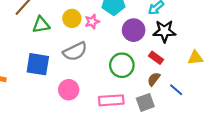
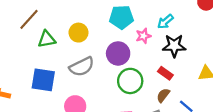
pink star: (92, 22) -> (143, 36), moved
purple circle: (134, 30) -> (118, 53), moved

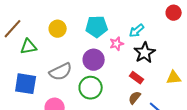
yellow circle: (78, 33) -> (58, 29), moved
black star: (174, 46) -> (145, 53), turned -30
green circle: (130, 81) -> (91, 88), moved

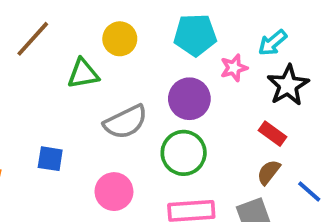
green triangle: (29, 47) -> (83, 74), moved
blue square: (26, 84) -> (50, 159), moved, size x0.6

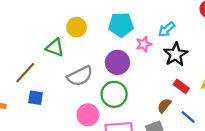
brown line: (33, 39) -> (25, 73), moved
green triangle: (83, 74) -> (55, 48), turned 30
red rectangle: (273, 134) -> (181, 86), moved
pink circle: (114, 192) -> (88, 115), moved

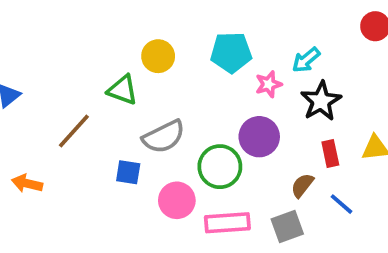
purple circle: (118, 62) -> (259, 137), moved
red rectangle: (181, 86) -> (330, 154), turned 42
blue square: (36, 98) -> (128, 172), moved

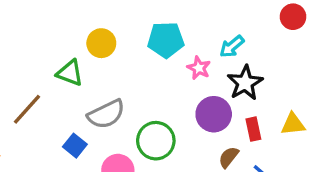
pink star: (269, 84) -> (199, 68), turned -30
purple circle: (259, 137) -> (214, 114), moved
blue square: (128, 172) -> (75, 146), turned 30

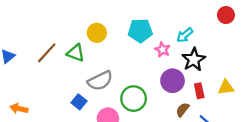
brown line: (27, 109) -> (47, 53), moved

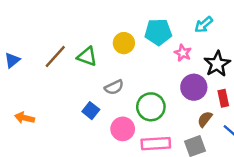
yellow circle: (97, 33) -> (124, 43), moved
cyan arrow: (185, 35) -> (204, 25), moved
gray semicircle: (100, 81) -> (114, 87), size x0.7

